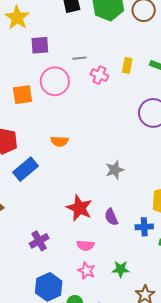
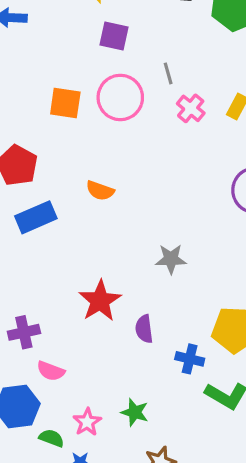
gray line: (79, 58) -> (168, 73), turned 64
pink semicircle: (85, 245) -> (51, 371), moved
pink star: (86, 271) -> (87, 422), moved

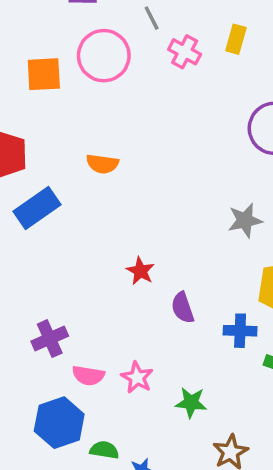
gray star: (171, 259) -> (245, 220), moved
red star: (100, 301) -> (140, 271), moved, size x0.6
pink star: (87, 422) -> (137, 378), moved

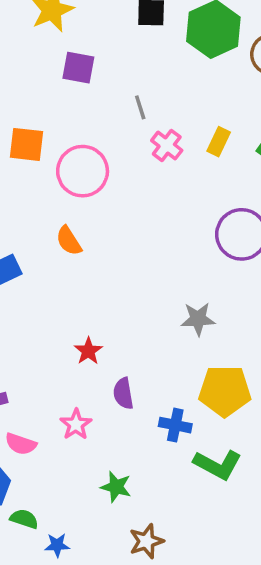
pink circle: (104, 56) -> (83, 171), moved
orange semicircle: (102, 164) -> (69, 241), turned 40
pink star: (137, 378) -> (76, 424), moved

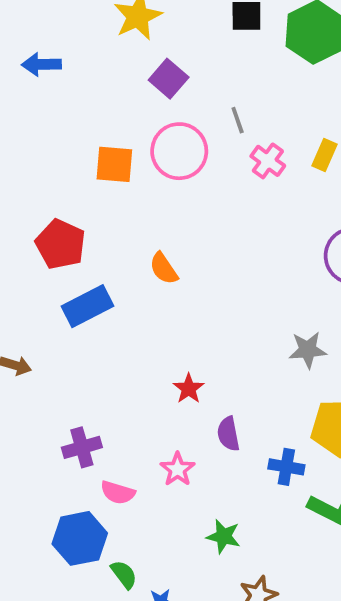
purple square: (78, 68) -> (169, 79), turned 32
pink circle: (83, 171) -> (179, 151), moved
green semicircle: (24, 519) -> (124, 574), turned 36

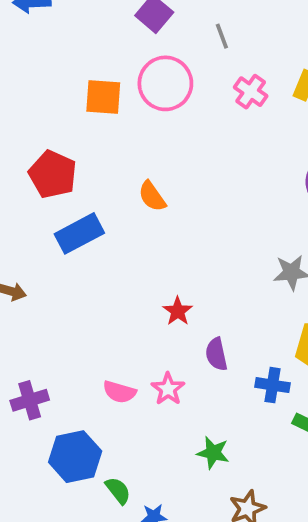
gray line: (238, 120) -> (222, 36), moved
purple cross: (82, 447) -> (30, 400), moved
pink semicircle: (118, 492) -> (119, 392), moved

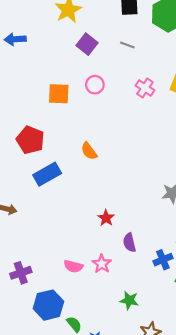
gray line: (222, 36) -> (127, 45), moved, turned -48
pink circle: (165, 83) -> (95, 85), size x0.6
blue cross: (272, 385) -> (163, 260), turned -30

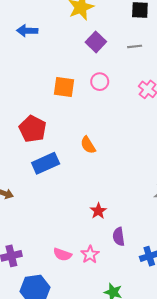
gray line: (127, 45) -> (135, 46), turned -32

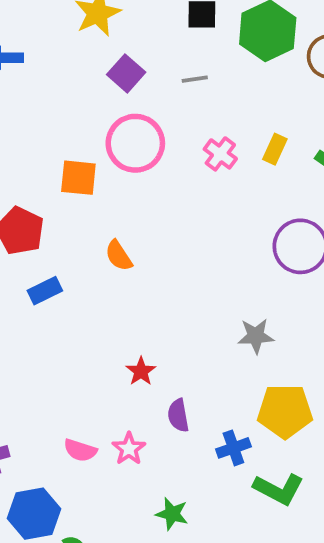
pink circle: (100, 82) -> (135, 143), size x1.8
orange square: (64, 87) -> (78, 178), moved
blue rectangle: (46, 163) -> (45, 291), size x0.7

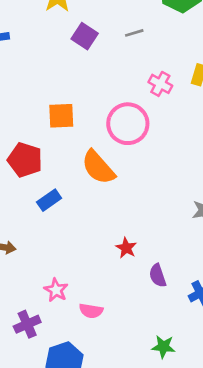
pink circle: (135, 143) -> (128, 124), moved
orange semicircle: (119, 256) -> (98, 167), size x1.6
pink star: (129, 449) -> (56, 290), moved

